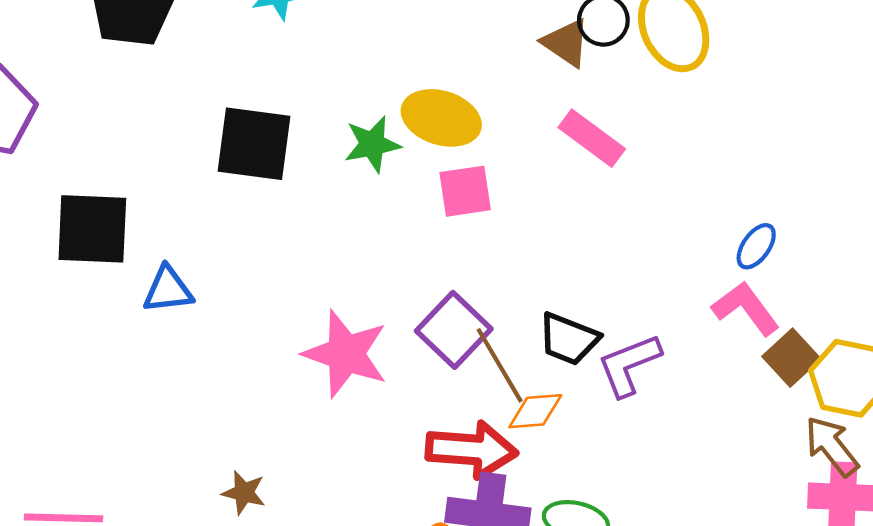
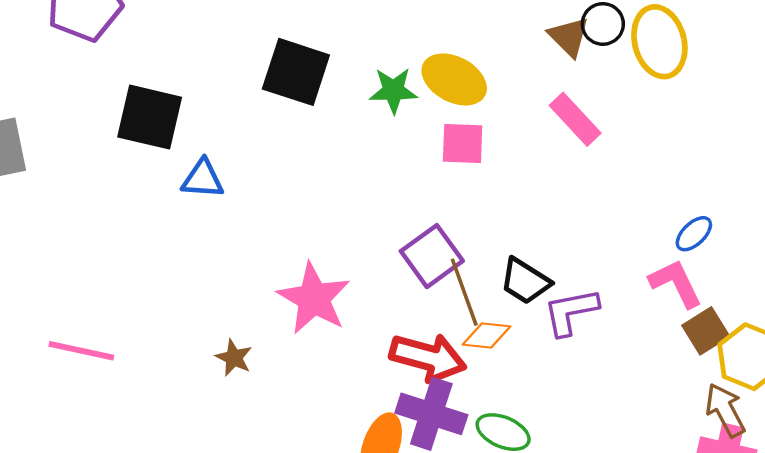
pink star: (346, 354) -> (314, 298), moved

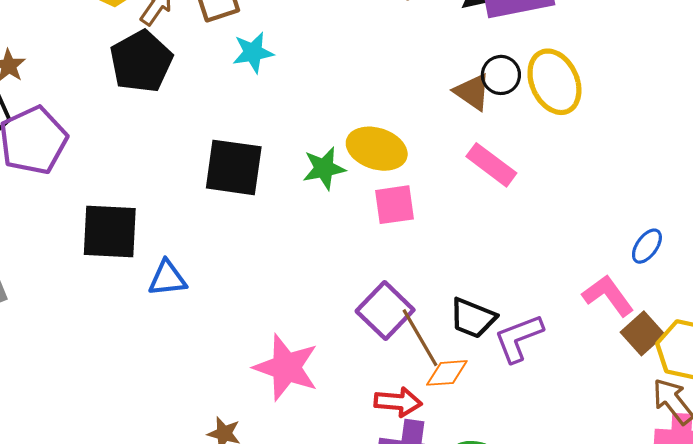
blue ellipse: (694, 234) -> (647, 246), moved
red arrow: (428, 357) -> (398, 402), size x0.7

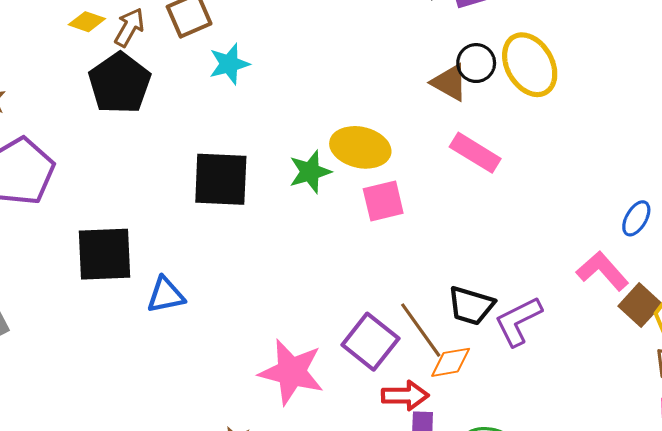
purple square: (385, 310) -> (370, 342), moved

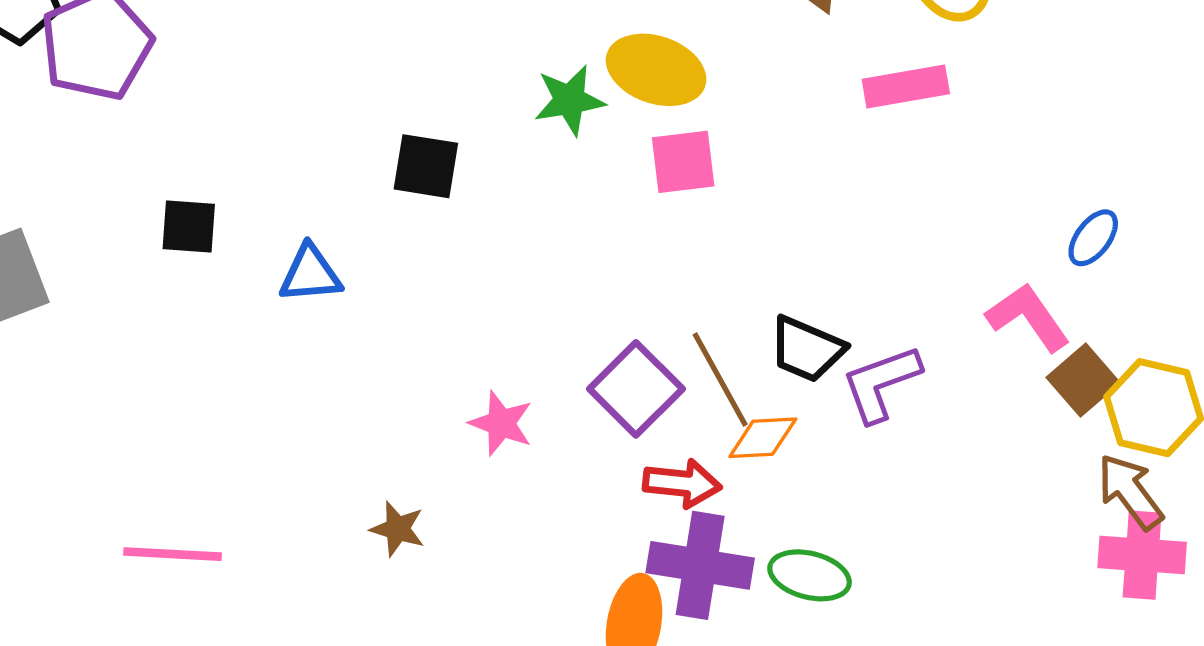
pink rectangle: (475, 153) -> (906, 87), moved, turned -48
black square: (221, 179) -> (426, 166), moved, size x0.7
black square: (104, 254) -> (189, 227), moved, size x0.6
pink star: (291, 372) -> (501, 423), size x0.6

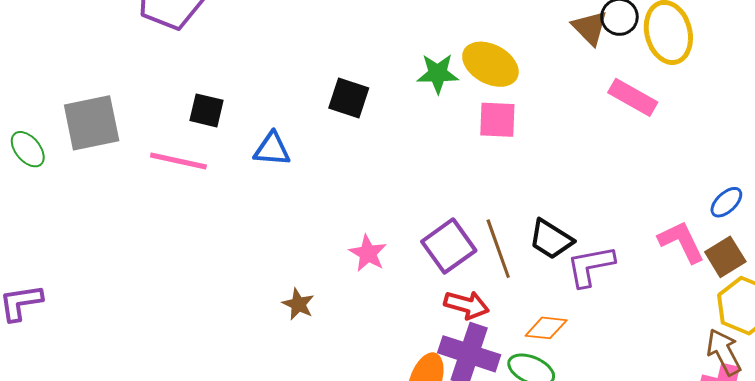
pink rectangle: (906, 87) -> (633, 97), turned 30
brown square: (1083, 380) -> (725, 257), moved
orange diamond: (763, 438) -> (546, 328), moved
pink line: (172, 554) -> (178, 161), moved

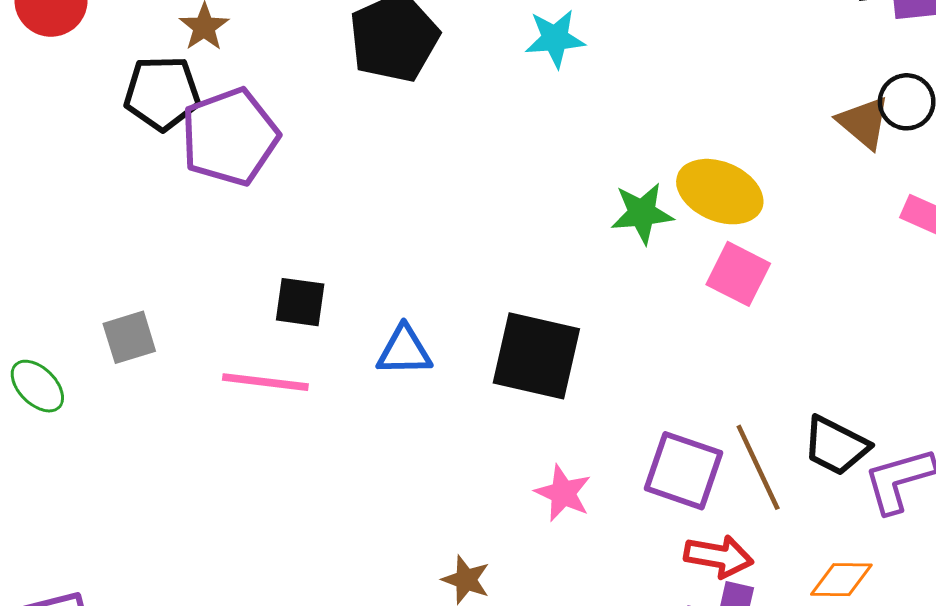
black square: (349, 98) -> (536, 356), moved, size x1.5
pink square: (497, 120) -> (738, 274), turned 30
gray square: (92, 123) -> (129, 337), size x0.6
purple square: (449, 246) -> (684, 471), turned -30

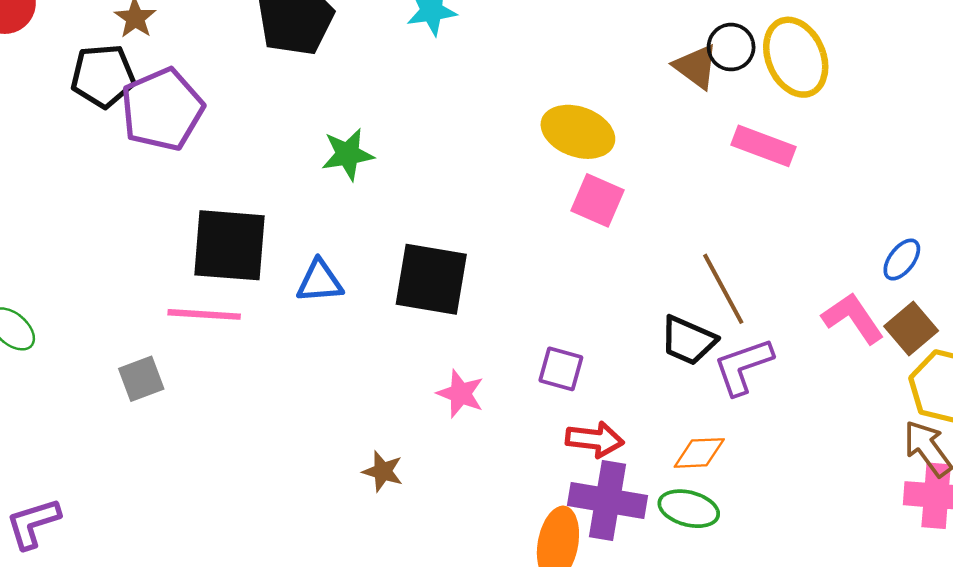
green star: (642, 213) -> (348, 154), moved
black square: (300, 302) -> (229, 245), size x1.8
gray square: (129, 337) -> (141, 379), moved
brown line: (758, 467) -> (723, 289), moved
purple square: (684, 471) -> (561, 369), size x0.7

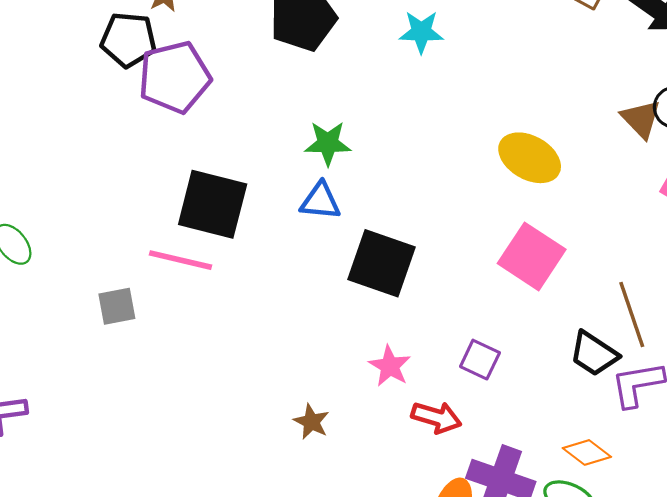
pink square: (598, 200) -> (532, 256), moved, size x1.4
blue triangle: (320, 281) -> (320, 201), moved
red arrow: (595, 439) -> (436, 417), moved
orange diamond: (699, 453) -> (587, 452), turned 30

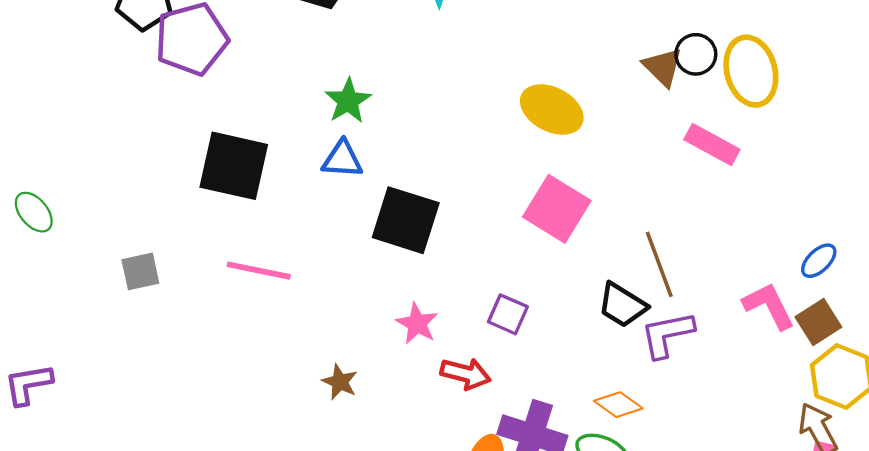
green star: (328, 143) -> (348, 101), turned -30
pink line: (180, 260) -> (259, 271), moved

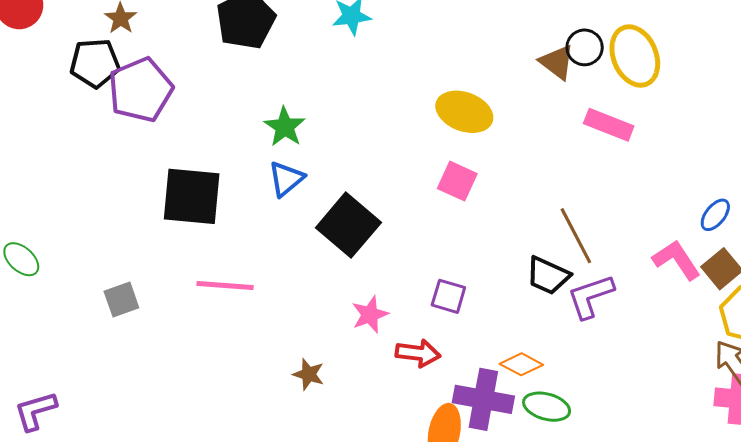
blue triangle: (342, 159) -> (286, 179), turned -36
pink square: (557, 209) -> (457, 181), moved, size x0.7
black square: (406, 220) -> (348, 225), turned 30
pink star: (417, 324) -> (370, 315), turned 30
orange diamond: (618, 405) -> (521, 364), moved

